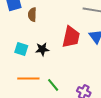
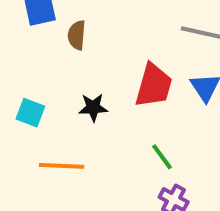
cyan square: (21, 49) -> (30, 113), moved
green line: (53, 85) -> (162, 157), moved

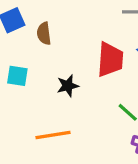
cyan square: (30, 113) -> (17, 76), moved

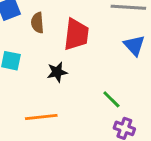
red trapezoid: (110, 60) -> (76, 34), moved

